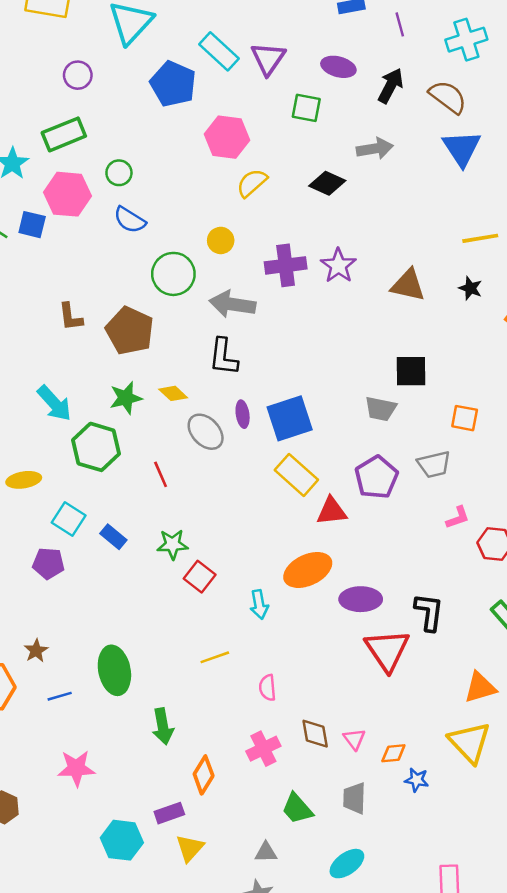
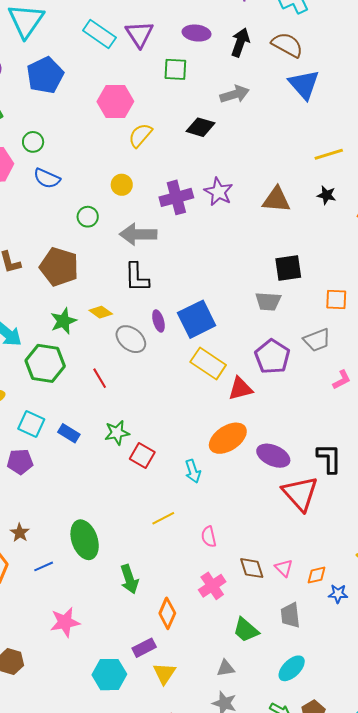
blue pentagon: (173, 84) -> (45, 75), moved, turned 30
green circle: (173, 274) -> (88, 217), size x0.6
purple ellipse: (361, 599) -> (273, 456), turned 32

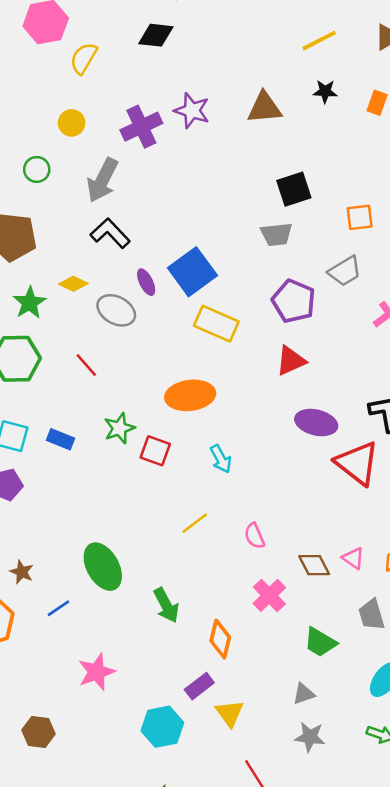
gray arrow: (138, 234) -> (102, 180), turned -54
black L-shape: (137, 277) -> (110, 233), turned 148
red triangle: (240, 389) -> (291, 361), moved
orange ellipse: (228, 438) -> (190, 395), moved, turned 36

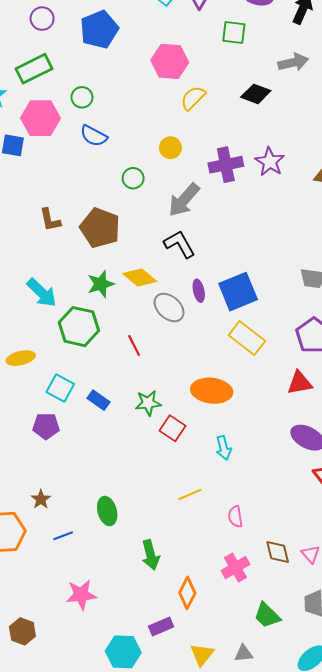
yellow diamond: (73, 284) -> (140, 278), size x1.4
green ellipse: (103, 567) -> (107, 511), size x0.7
yellow triangle: (230, 713) -> (202, 655), moved

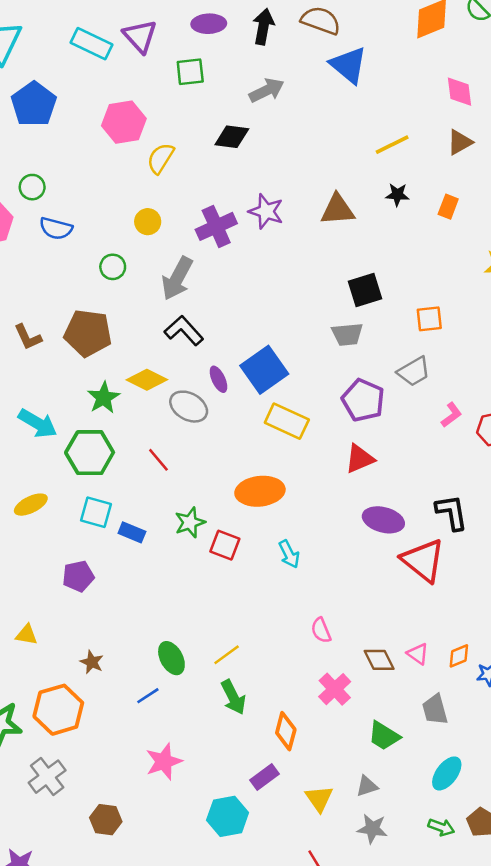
cyan square: (60, 388) -> (96, 512), moved
yellow line: (190, 494) -> (227, 655), moved
blue line: (63, 536) -> (148, 696), moved

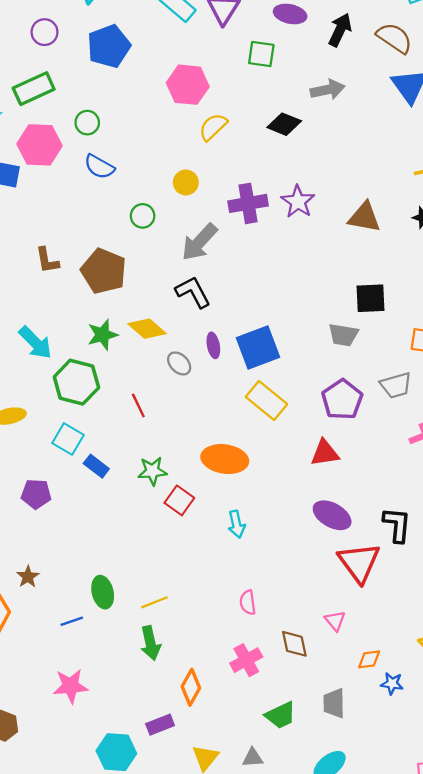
gray ellipse: (189, 407) -> (179, 363), size x0.7
pink triangle: (418, 654) -> (335, 621), moved
green trapezoid: (384, 736) -> (280, 715), turned -72

